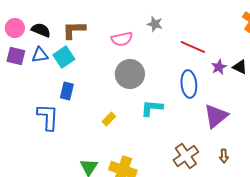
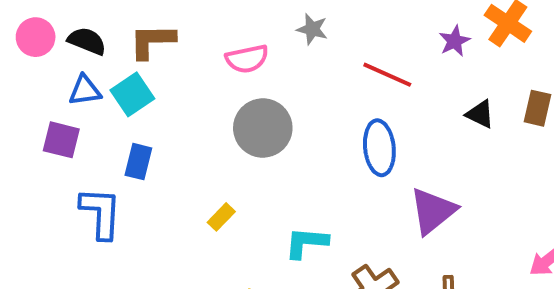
purple square: (16, 56) -> (61, 140), moved
purple star: (219, 67) -> (454, 41), moved
cyan L-shape: (152, 108) -> (306, 243), moved

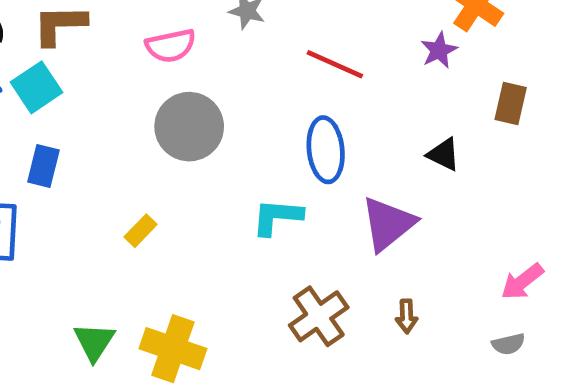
purple star: (454, 41) -> (439, 50), moved
black triangle: (480, 114) -> (444, 154), moved
cyan L-shape: (306, 243) -> (277, 217), moved

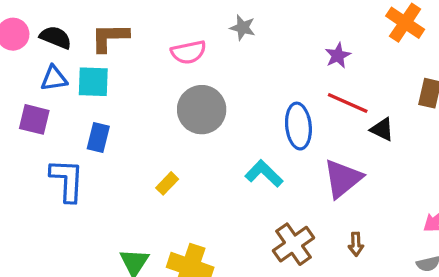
purple star: (439, 50) -> (338, 55), moved
red line: (335, 64) -> (348, 103), moved
cyan square: (37, 87) -> (93, 82), turned 36
cyan L-shape: (277, 217) -> (264, 174), turned 39

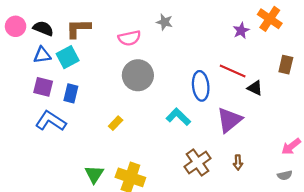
purple star: (338, 55) -> (241, 31), moved
cyan square: (93, 82) -> (68, 57), turned -30
purple square: (34, 119) -> (43, 87), moved
blue L-shape: (67, 180) -> (51, 121), turned -60

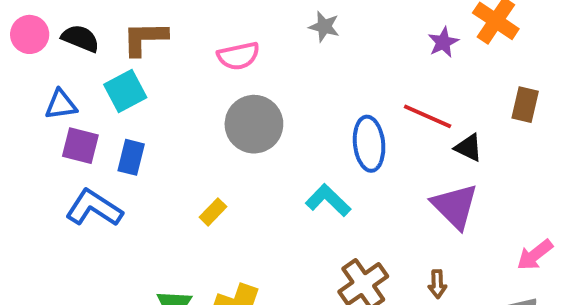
gray star: (165, 22) -> (324, 27), moved
blue triangle: (42, 55) -> (61, 105), moved
purple triangle: (229, 120) -> (455, 206), moved, turned -36

